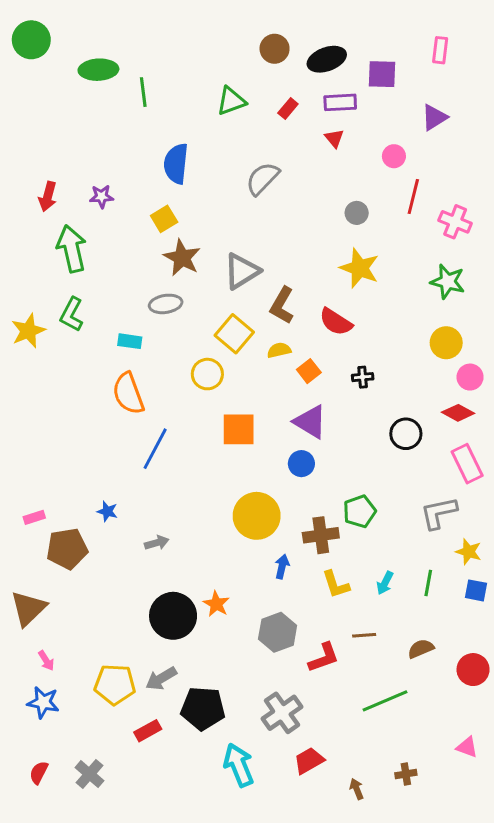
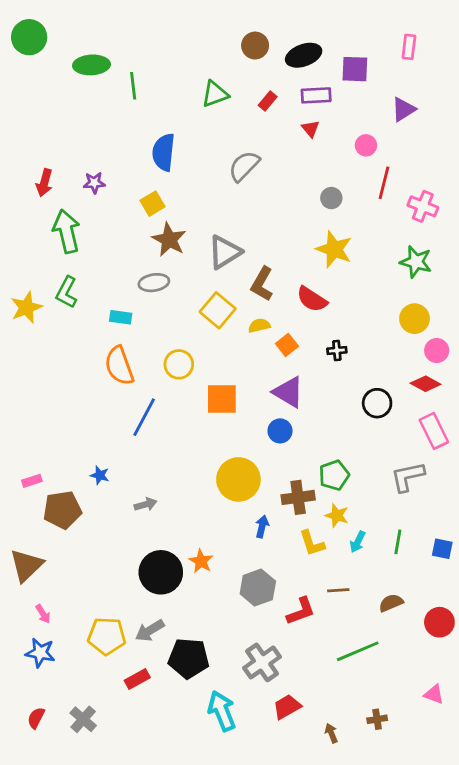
yellow circle: (207, 374) -> (179, 364), moved
yellow star: (469, 552) -> (337, 515), moved

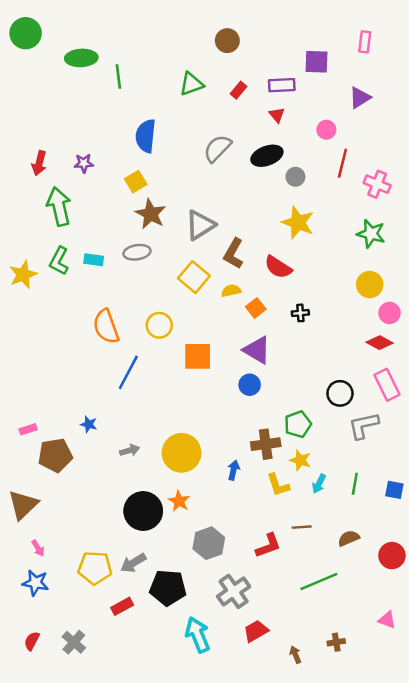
black ellipse: (304, 55) -> (267, 156), moved
cyan rectangle: (121, 317) -> (94, 260), moved
black circle: (377, 403) -> (340, 393), moved
yellow circle: (238, 479) -> (182, 453), moved
gray hexagon: (258, 588) -> (209, 543), moved

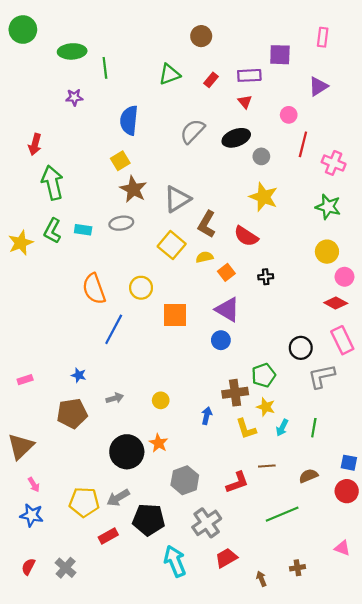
purple star: (84, 163) -> (74, 97), moved
yellow circle: (182, 453) -> (161, 400), size x0.5
brown pentagon: (55, 455) -> (72, 413), moved
blue square: (394, 490) -> (349, 463), moved

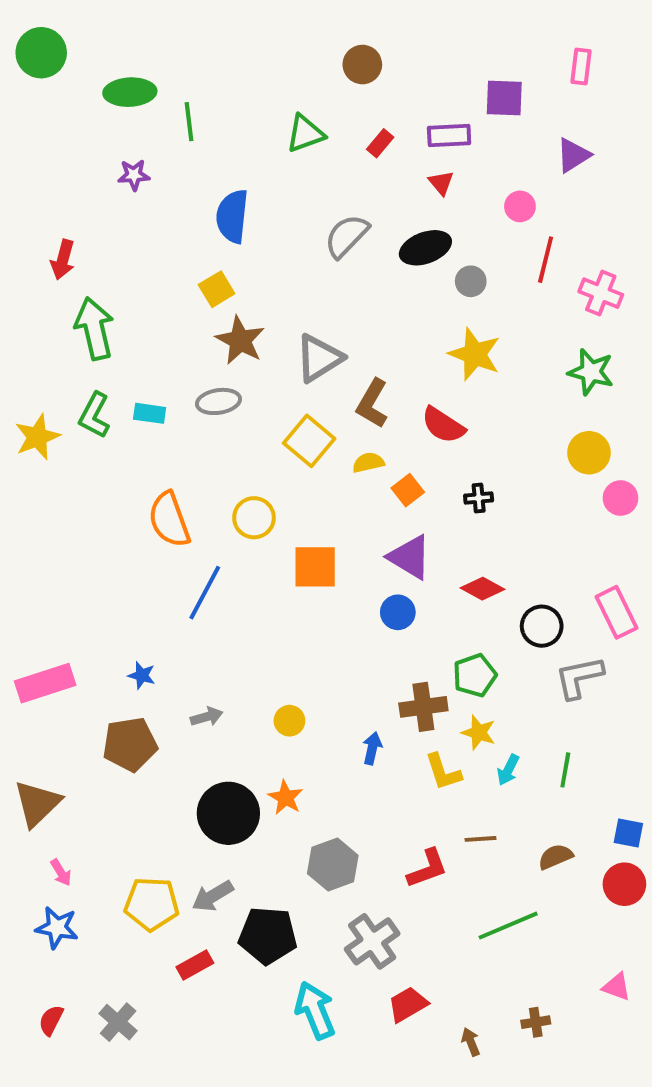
red diamond: (336, 303) -> (483, 589), moved
pink rectangle: (25, 380) -> (45, 683), size x2.0

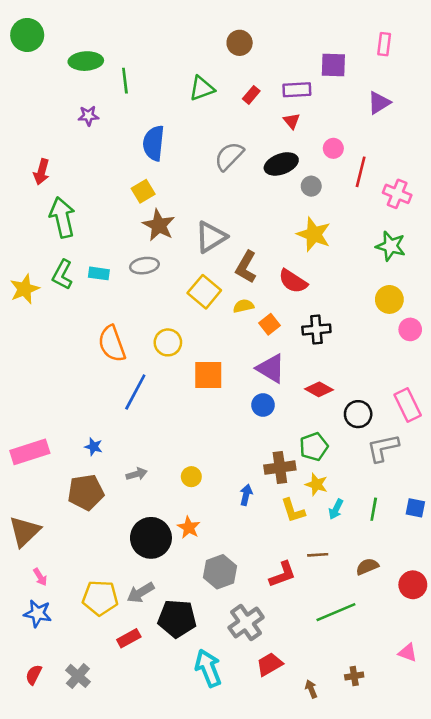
pink circle: (520, 206) -> (333, 148), moved
black cross: (479, 498) -> (316, 329), size x1.5
blue square: (628, 833) -> (415, 508), moved

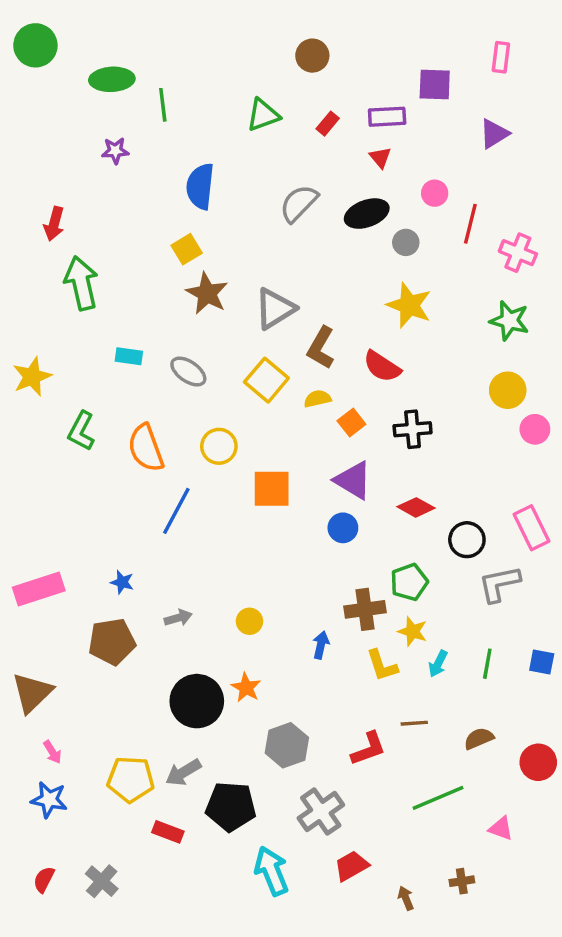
gray ellipse: (144, 266) -> (188, 372), moved, turned 44
green L-shape: (62, 275) -> (81, 431), moved
red rectangle: (129, 638) -> (168, 832), turned 50
pink triangle: (408, 653) -> (501, 829), moved

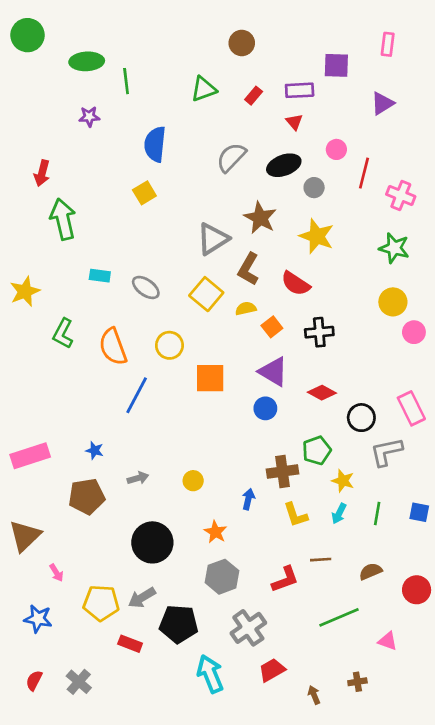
brown star: (207, 293) -> (260, 218), moved
yellow star: (413, 631) -> (343, 481), moved
orange star: (246, 688) -> (215, 532), moved
pink arrow: (52, 752) -> (56, 573), moved

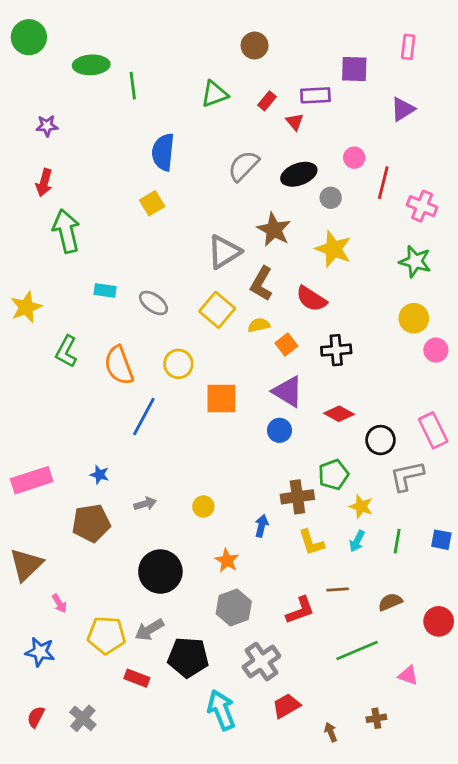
purple star: (89, 117) -> (47, 126), moved
red triangle: (294, 122) -> (295, 122), moved

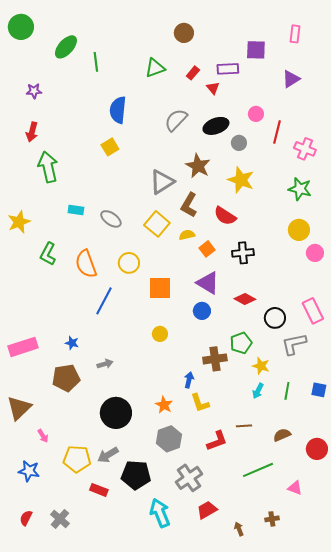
green ellipse: (91, 65) -> (66, 47), turned -45
yellow circle: (203, 506) -> (160, 334), moved
yellow L-shape: (311, 542) -> (200, 403), moved

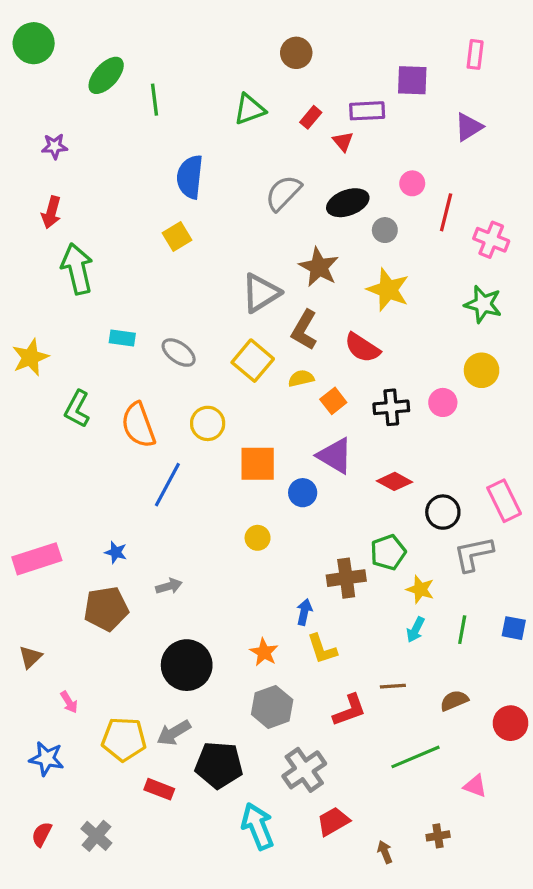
pink circle: (315, 253) -> (443, 402), moved
blue circle: (202, 311) -> (303, 493), moved
brown triangle: (19, 408) -> (30, 657), size x0.6

